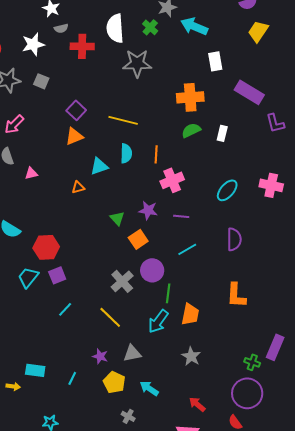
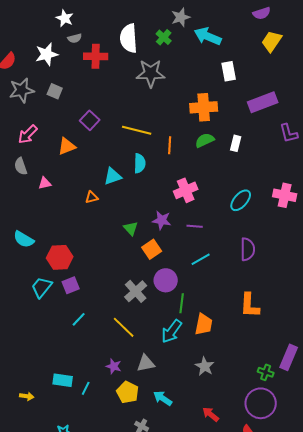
purple rectangle: (249, 92) -> (263, 102), turned -52
orange triangle: (74, 136) -> (67, 146), moved
orange line: (156, 154) -> (170, 145), moved
cyan rectangle: (35, 370) -> (63, 380), moved

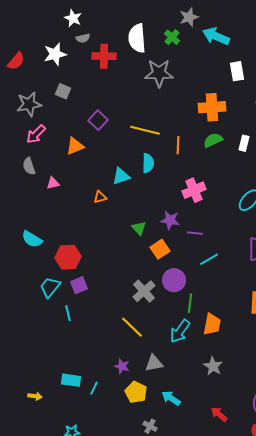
gray star: (22, 90) -> (29, 104), moved
purple line: (195, 226) -> (195, 233), moved
cyan line: (79, 319) -> (68, 313), moved, turned -56

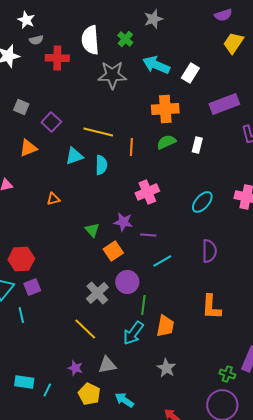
gray star: (189, 17) -> (153, 19), moved
cyan arrow: (216, 36) -> (156, 65), moved
white rectangle: (237, 71) -> (190, 73), turned 42
gray square: (63, 91) -> (21, 107), moved
cyan triangle: (121, 176) -> (74, 156), moved

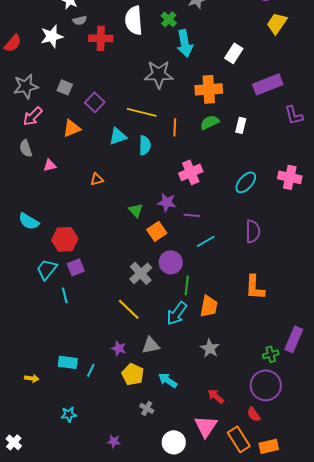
cyan arrow: (156, 65) -> (185, 43), moved, turned -124
gray star: (112, 75) -> (159, 74), moved
green cross: (227, 374) -> (271, 354), turned -35

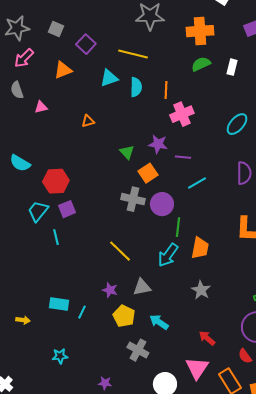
orange line: (175, 127) -> (166, 90), moved
gray cross: (141, 273) -> (133, 199), moved, turned -35
gray cross: (147, 408) -> (138, 350), size x1.5

